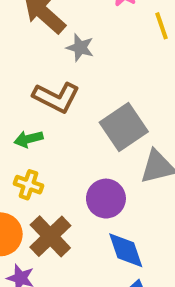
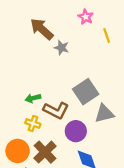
brown L-shape: (56, 97) -> (56, 110), moved

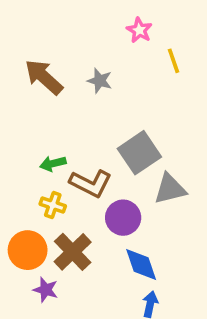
brown arrow: (42, 29) -> (44, 77), moved

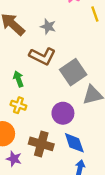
green arrow: (53, 164) -> (18, 79), turned 84
brown L-shape: (91, 183) -> (42, 56), moved
brown cross: (73, 252) -> (41, 144), moved, turned -30

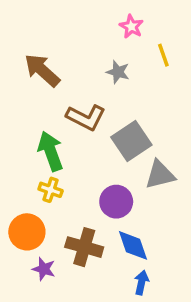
gray star: (48, 27) -> (118, 72), moved
green arrow: (18, 79) -> (51, 151), size x1.6

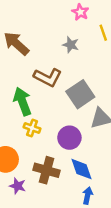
yellow cross: (51, 190) -> (32, 128), moved

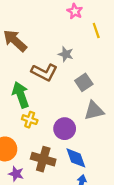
gray star: (71, 45) -> (66, 54), moved
gray square: (80, 94) -> (84, 82), moved, size x0.7

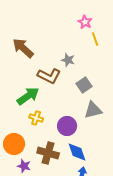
pink star: (75, 11) -> (85, 22), moved
green arrow: (21, 95) -> (28, 96), turned 75

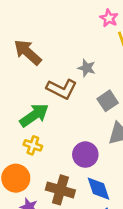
yellow cross: (36, 118) -> (33, 145), moved

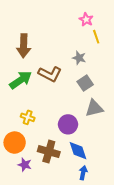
brown arrow: (28, 52) -> (24, 46), turned -130
gray star: (87, 68) -> (79, 58), moved
green arrow: (34, 115) -> (21, 80), moved

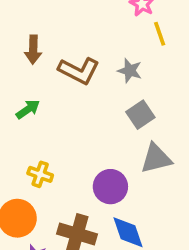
brown arrow: (24, 46) -> (33, 50), size x0.7
brown L-shape: (50, 74) -> (79, 71), moved
green arrow: (21, 80) -> (28, 109), size x0.6

